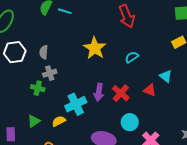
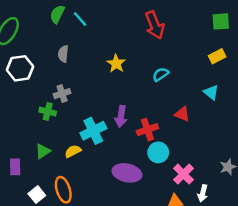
cyan line: (65, 11) -> (80, 19), turned 32
yellow star: (95, 48) -> (116, 63), size x0.7
gray semicircle: (44, 52) -> (63, 54), moved
cyan triangle: (166, 76) -> (211, 92), moved
red cross: (121, 93) -> (147, 130), moved, turned 30

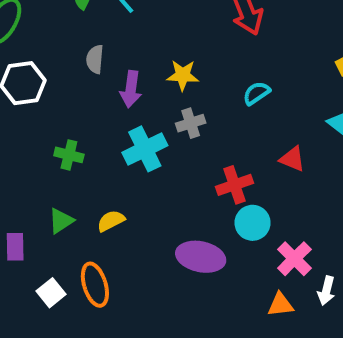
yellow star: (116, 63) -> (183, 75), turned -30
gray cross: (62, 94) -> (191, 123), moved
purple arrow: (121, 116) -> (131, 89), moved
cyan cross: (93, 131) -> (145, 149), moved

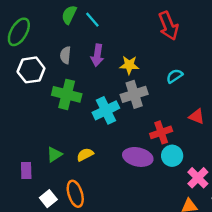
gray semicircle: (95, 59) -> (65, 55), moved
purple arrow: (131, 89) -> (97, 55), moved
gray cross: (191, 123) -> (134, 94), size x1.5
green cross: (69, 155) -> (67, 94), moved, size x1.6
purple ellipse: (201, 257) -> (138, 157), moved

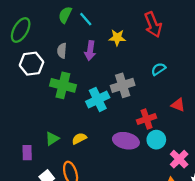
yellow star: (129, 65) -> (117, 38), moved

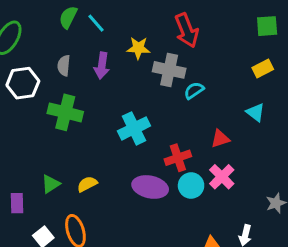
gray cross: (123, 85) -> (169, 70), moved, turned 30
cyan cross: (98, 99) -> (134, 128), moved
red triangle: (178, 105) -> (220, 139), turned -40
pink cross: (179, 159) -> (222, 177), moved

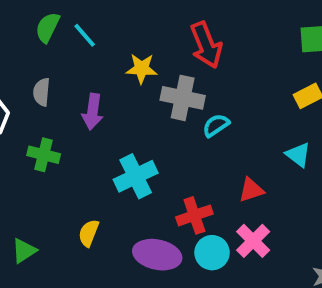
purple arrow: (102, 66) -> (93, 112), moved
green cross: (65, 112) -> (44, 155), size x0.7
yellow semicircle: (87, 184) -> (89, 233), moved, turned -42

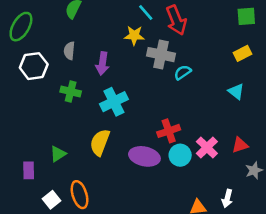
cyan line: (85, 35) -> (146, 13), moved
cyan cross: (136, 176) -> (114, 102), moved
red triangle: (251, 190) -> (240, 145), moved
yellow semicircle: (89, 233) -> (100, 142), size x1.5

